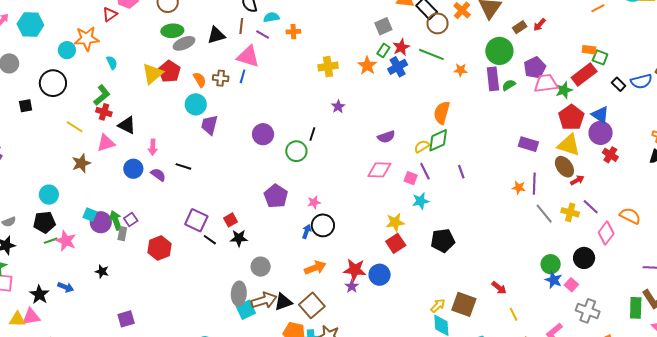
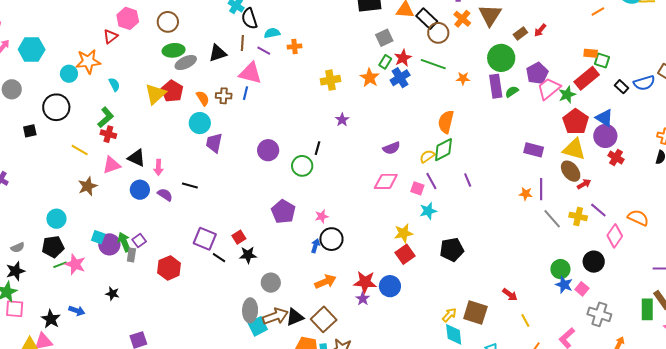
pink trapezoid: (546, 83) -> (549, 89), turned -30
black triangle: (127, 125) -> (137, 158), moved

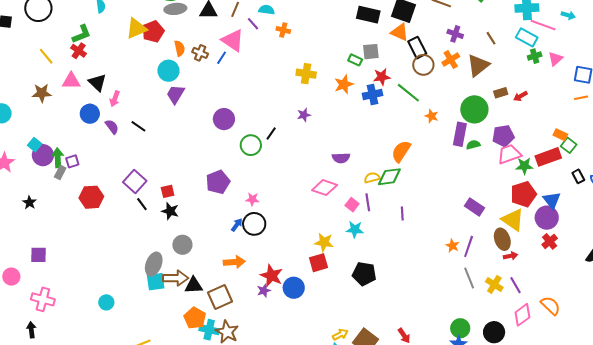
green rectangle: (385, 62) -> (355, 60), moved, turned 64

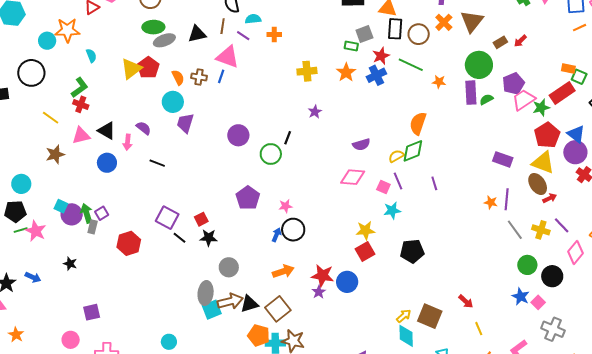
black rectangle: (417, 48) -> (395, 29), moved, turned 45
purple semicircle: (112, 127) -> (144, 128), moved
green circle: (460, 328) -> (527, 265), moved

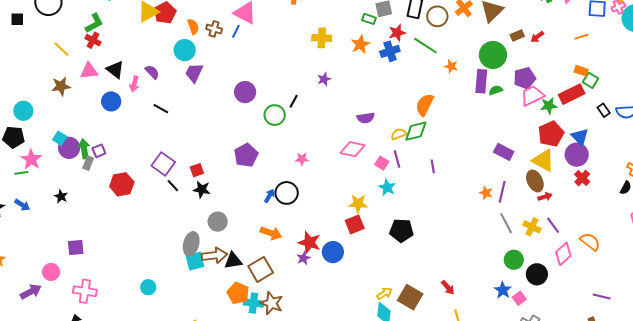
orange line: (580, 28) -> (581, 37), moved
pink star: (286, 206) -> (302, 159), moved
cyan star: (392, 210) -> (387, 187), turned 30
green line: (21, 230) -> (21, 173), moved
orange arrow: (283, 271) -> (271, 233), turned 30

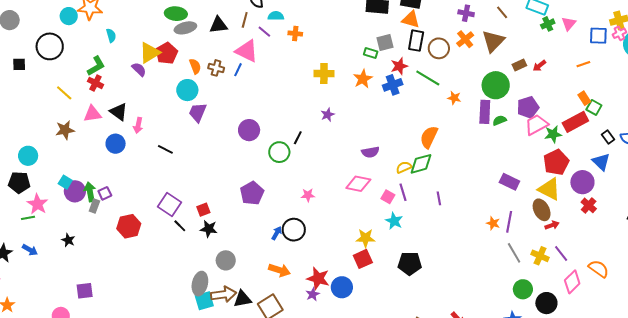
orange rectangle: (581, 71) -> (584, 98), turned 40
purple semicircle: (152, 72) -> (139, 69), moved
blue triangle: (580, 137) -> (601, 162), moved

